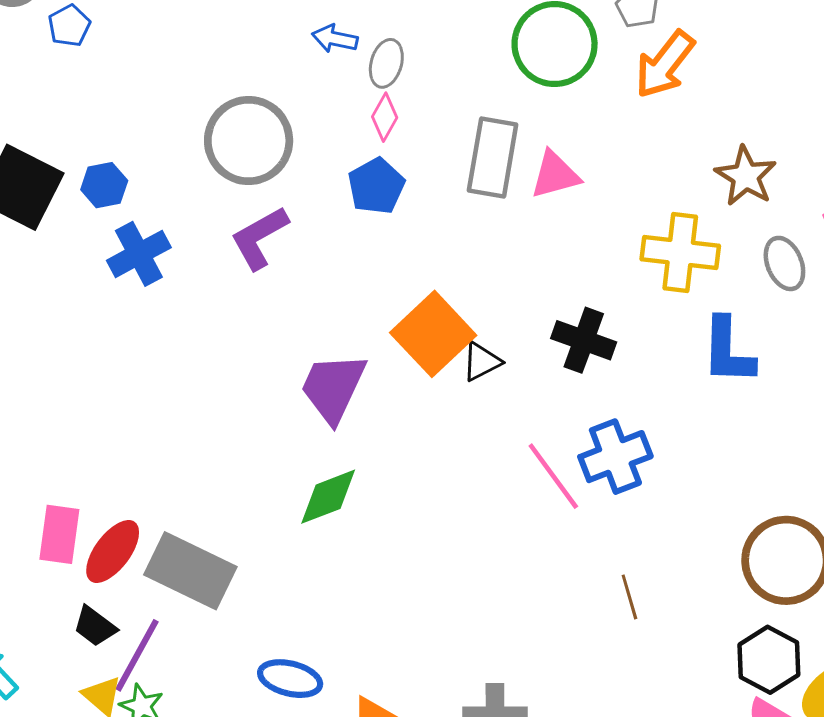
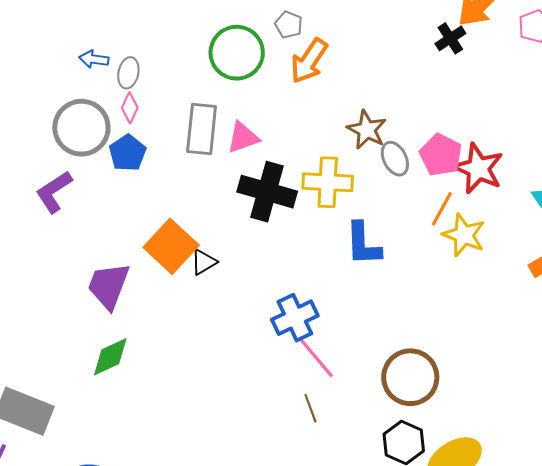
gray circle: (249, 141) -> (81, 128), moved
gray ellipse: (784, 263) -> (395, 159), moved
black cross: (584, 340) -> (267, 192), moved, size x1.4
pink line: (553, 476) -> (315, 357), moved

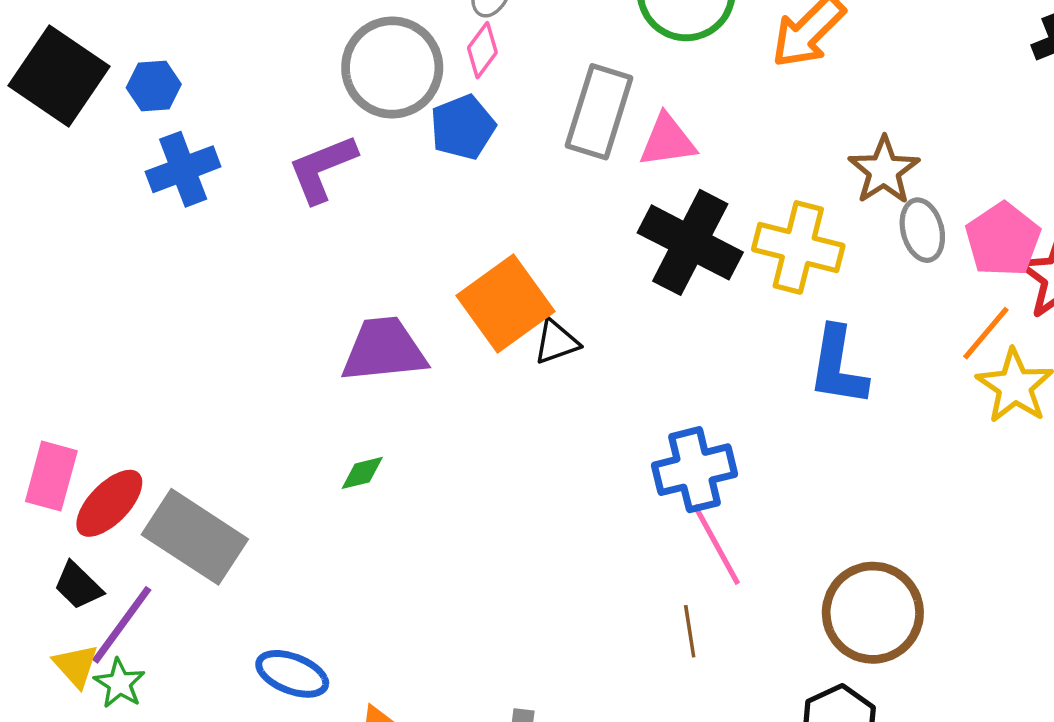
purple trapezoid: (109, 286) -> (384, 350), turned 52
green diamond: (110, 357) -> (362, 473), size x0.6

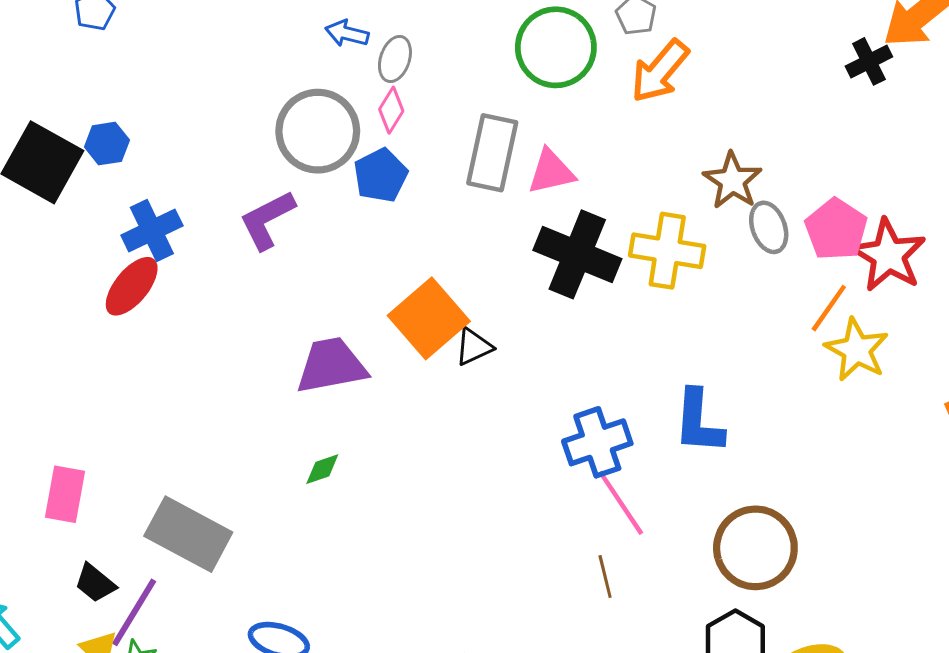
blue hexagon: (154, 86) -> (107, 144), moved
blue L-shape: (838, 366) -> (699, 422), moved
red ellipse: (109, 503) -> (132, 286), moved

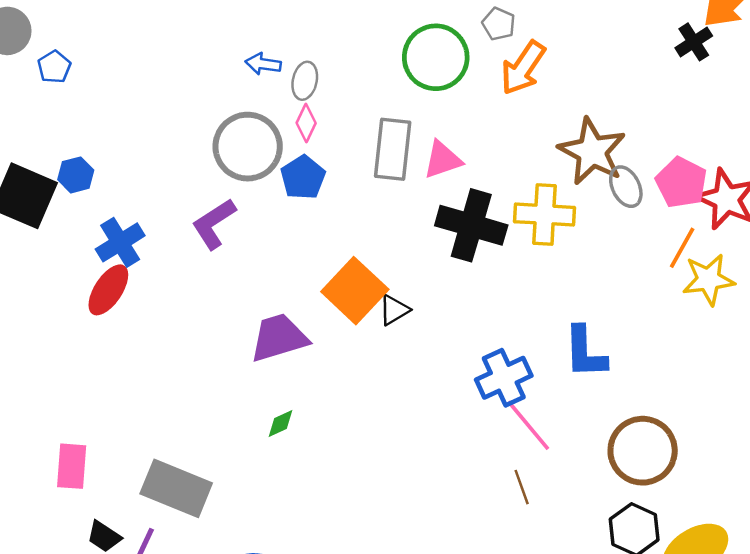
brown star: (733, 181) -> (592, 151), size x1.4
yellow star: (857, 350) -> (708, 279), turned -30

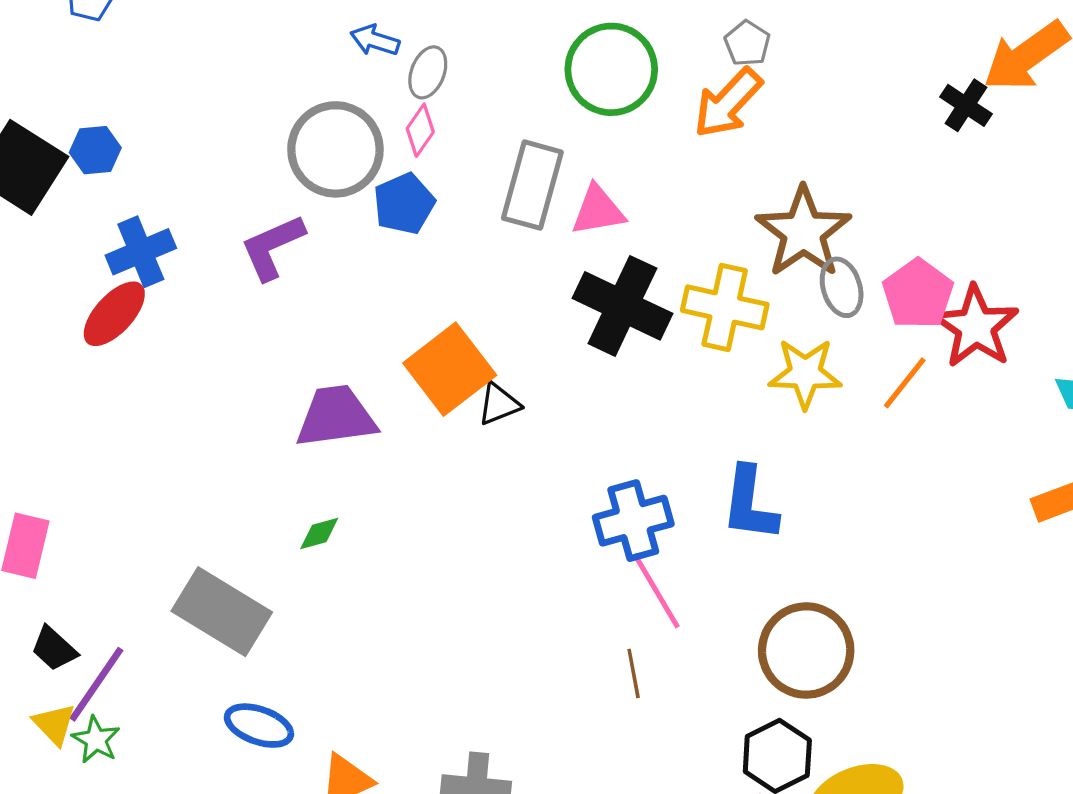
gray pentagon: (499, 24) -> (747, 43), moved
black cross: (694, 42) -> (966, 105), turned -33
yellow star: (708, 279) -> (805, 373), moved
gray rectangle: (176, 488) -> (222, 612), moved

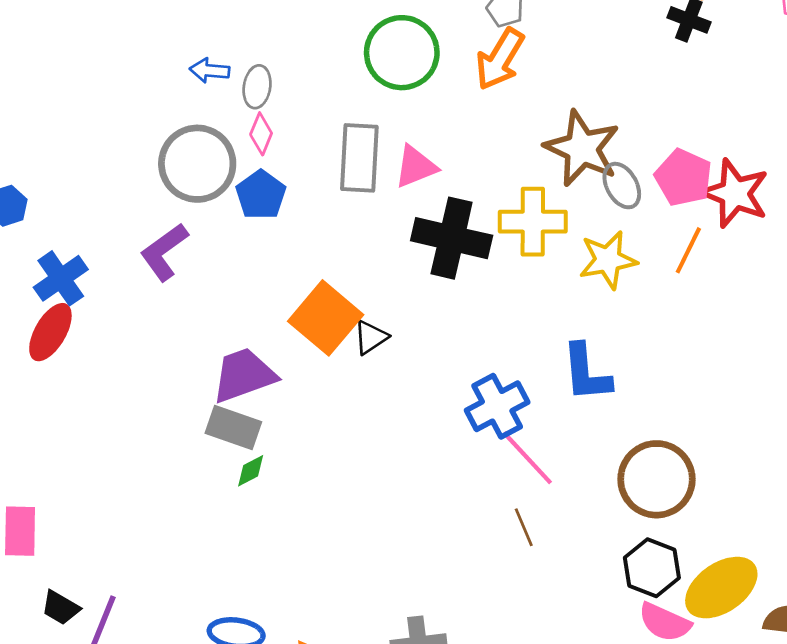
gray rectangle: (222, 612) -> (233, 427), moved, size x0.7

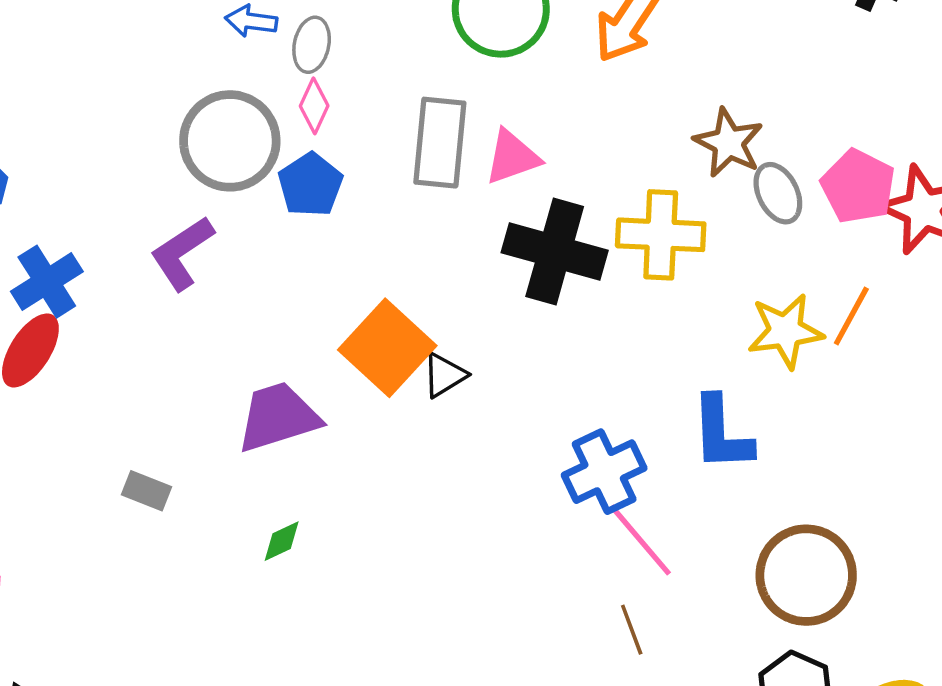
brown star: (582, 148) -> (729, 143), size x0.7
orange line: (688, 250) -> (851, 316), moved
yellow star: (608, 260) -> (785, 331), moved
gray rectangle: (233, 427) -> (147, 491), moved, size x0.7

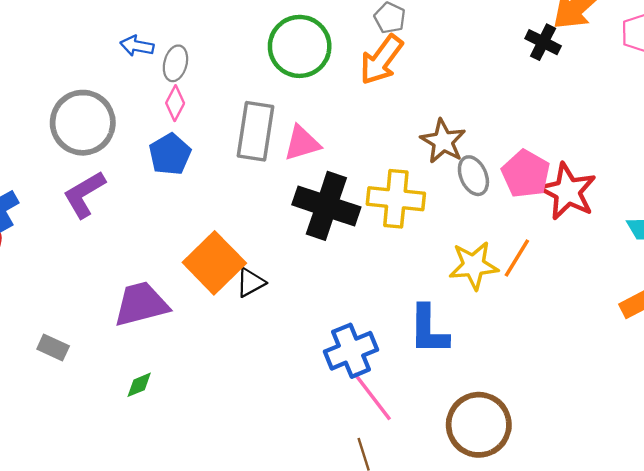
gray circle: (230, 141) -> (83, 123), moved

